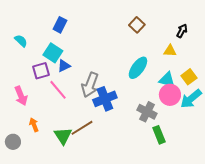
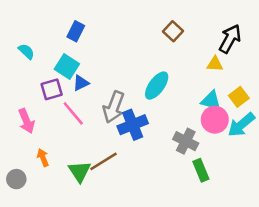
black arrow: (182, 31) -> (230, 39), size x1.6
cyan ellipse: (138, 68) -> (157, 86), moved

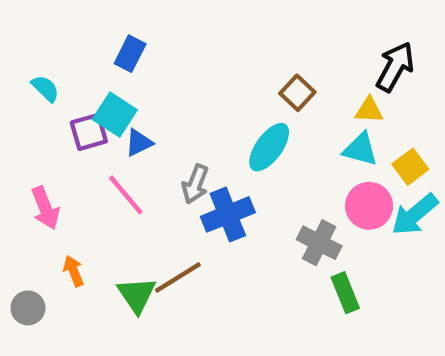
brown square: (173, 31) -> (297, 93), moved
purple square: (52, 89) -> (89, 132), moved
cyan triangle: (211, 101) -> (360, 149), moved
gray arrow: (114, 107) -> (195, 184), size x0.7

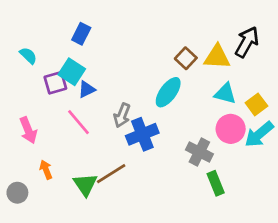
yellow triangle: (369, 110) -> (217, 57), moved, size x1.5

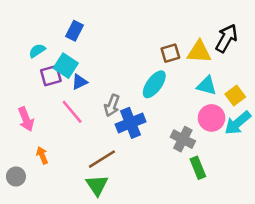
cyan semicircle: (28, 56) -> (37, 51), moved, turned -77
brown square: (186, 58) -> (170, 53), turned 30
green triangle: (85, 185) -> (97, 185), moved

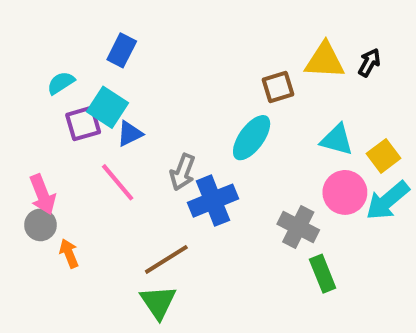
black arrow: (226, 38) -> (369, 63), size x0.6
yellow triangle: (199, 52) -> (325, 61), moved
gray circle: (16, 176) -> (40, 225), moved

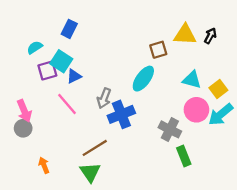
orange arrow: (69, 253) -> (44, 165), moved

